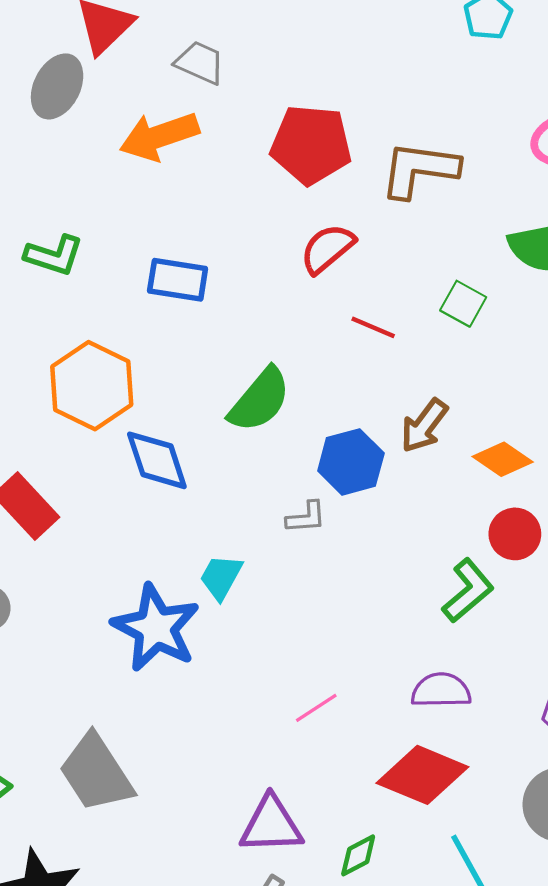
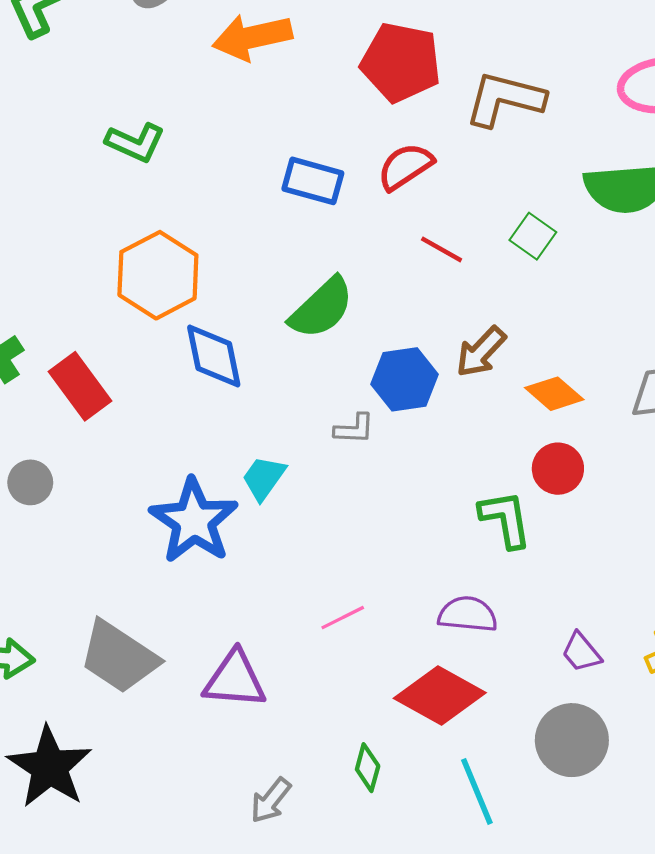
blue rectangle: (178, 280) -> (313, 181), moved
green L-shape: (468, 591) -> (505, 519), turned -66
gray trapezoid: (96, 773) -> (119, 657), turned -30
purple triangle: (271, 825) -> (235, 680), moved
green diamond: (358, 855) -> (368, 768), turned -54

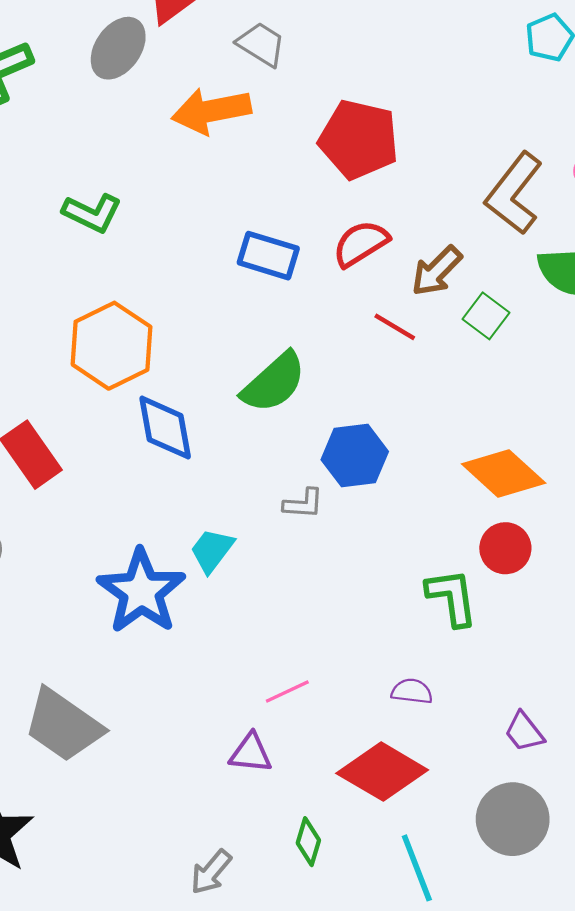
brown L-shape: (505, 99) -> (514, 193), moved, turned -68
brown arrow: (481, 352) -> (437, 271), moved
orange diamond: (554, 394) -> (504, 473), size x1.4
purple semicircle: (468, 614) -> (412, 691), size x0.7
purple triangle: (235, 680) -> (251, 753), moved, size x0.7

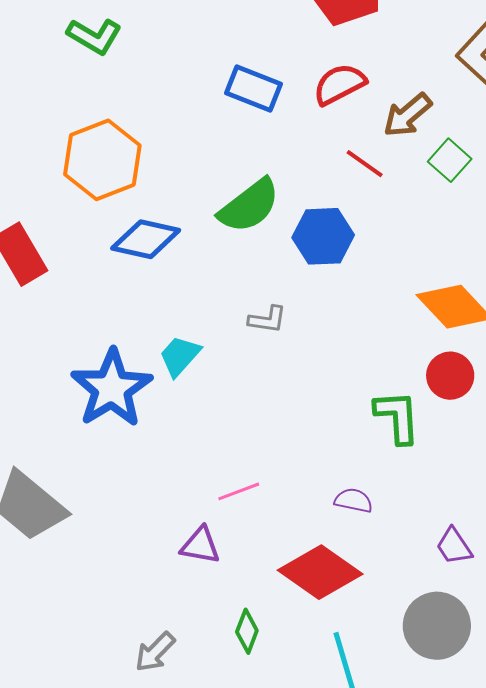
blue diamond: (165, 428) -> (146, 239), turned -72
blue hexagon: (355, 456) -> (323, 236), moved

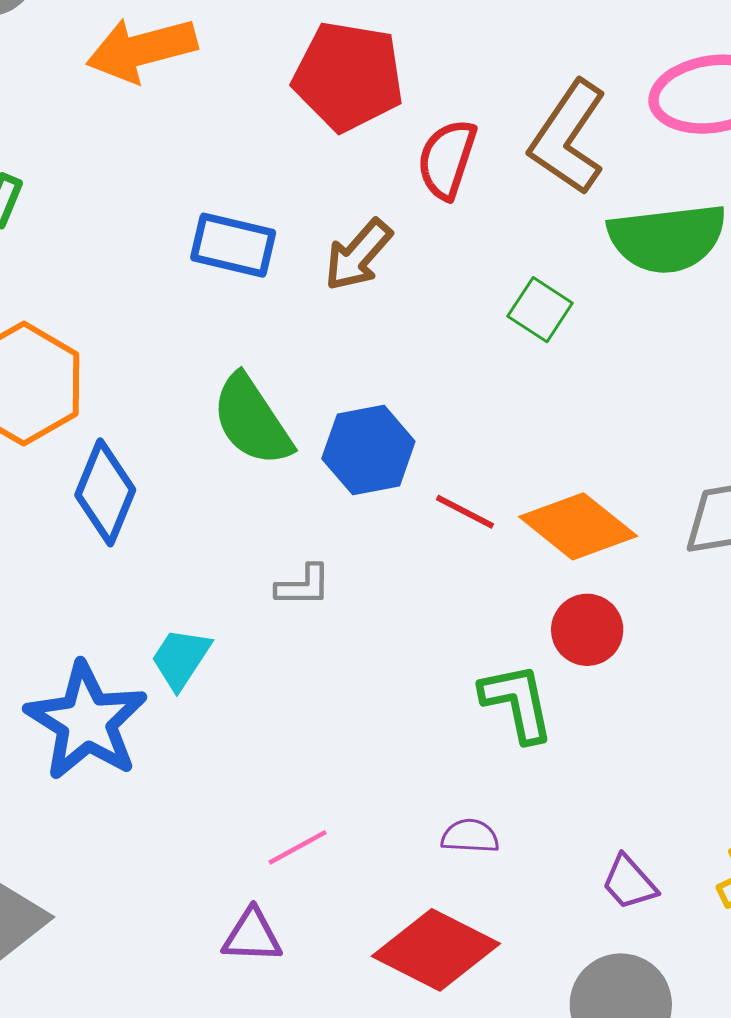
red semicircle: (339, 84) -> (447, 159), moved, turned -36
brown arrow: (407, 115) -> (358, 255), moved
red line: (365, 164) -> (465, 512), moved
green semicircle: (249, 206) -> (252, 420), turned 102
blue diamond: (146, 239) -> (105, 492), turned -72

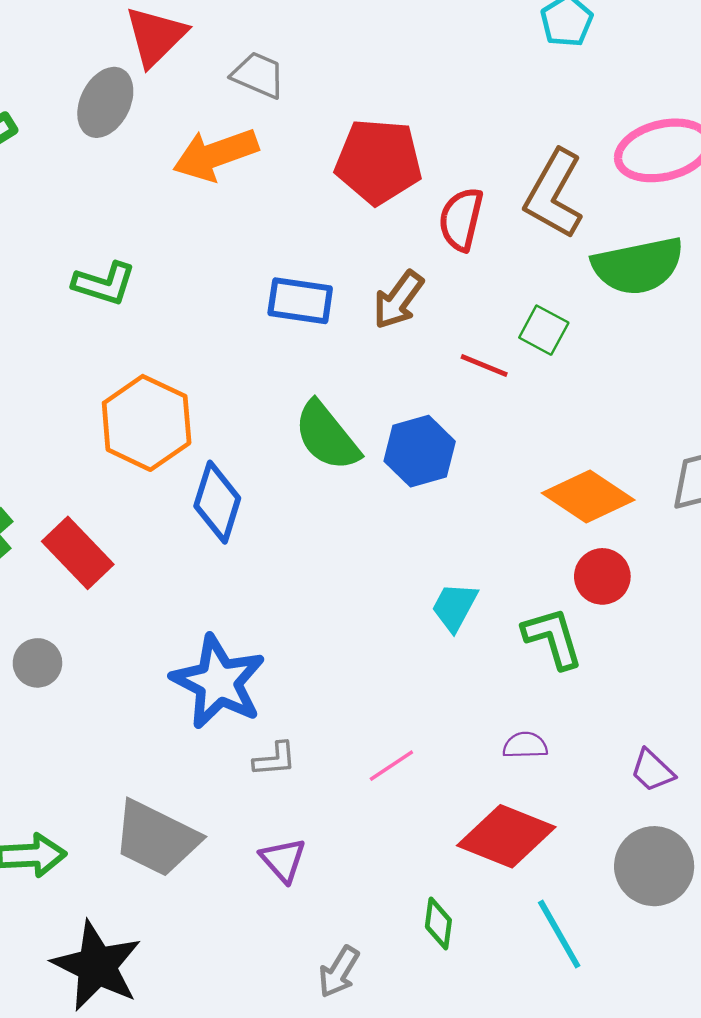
red line: (465, 512) -> (484, 366), moved
gray L-shape: (303, 586) -> (275, 759), moved
cyan trapezoid: (181, 658) -> (454, 607), moved
purple triangle: (252, 936) -> (283, 860), moved, turned 51

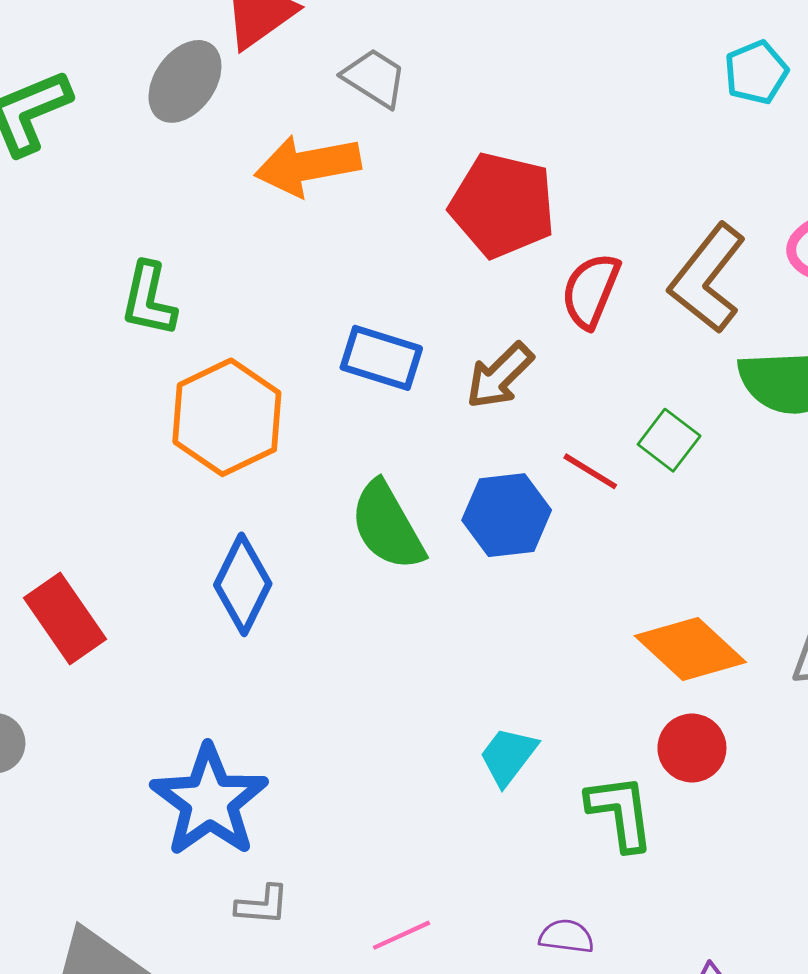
green L-shape: (104, 284) -> (149, 299), turned 76
orange hexagon: (147, 423) -> (227, 417), moved
blue hexagon: (420, 451) -> (507, 515), moved

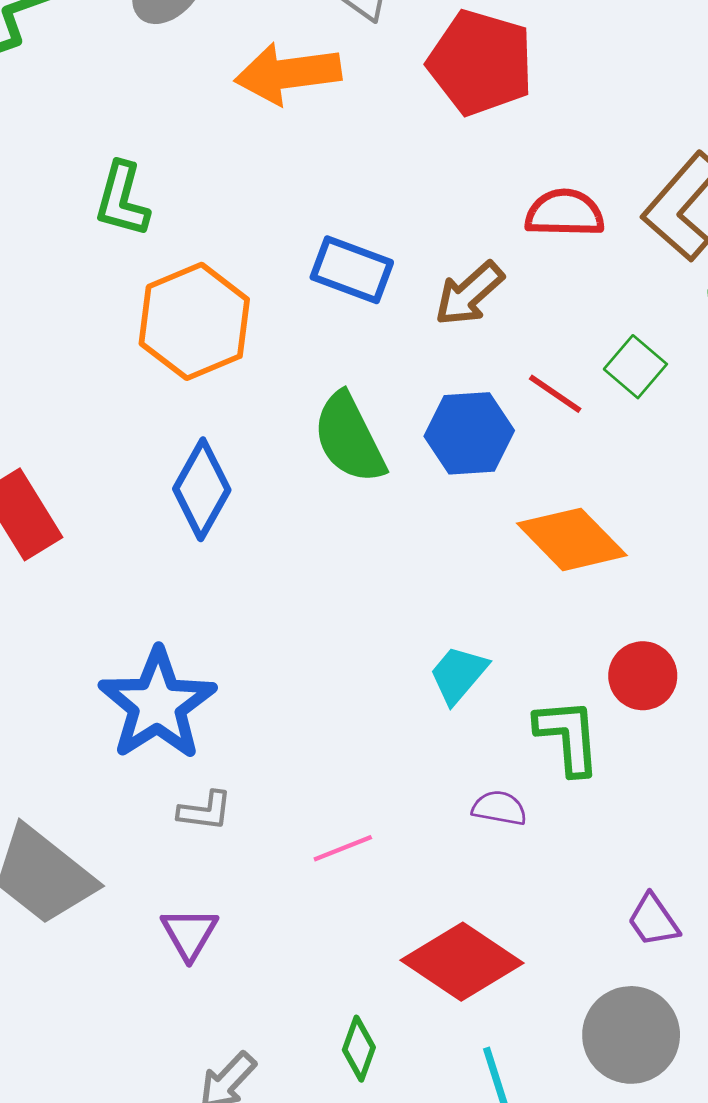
red pentagon: (502, 205) -> (481, 63), moved
red semicircle: (591, 291) -> (565, 213), turned 66
orange diamond: (690, 649) -> (572, 539), moved
purple semicircle: (566, 936) -> (499, 808), moved

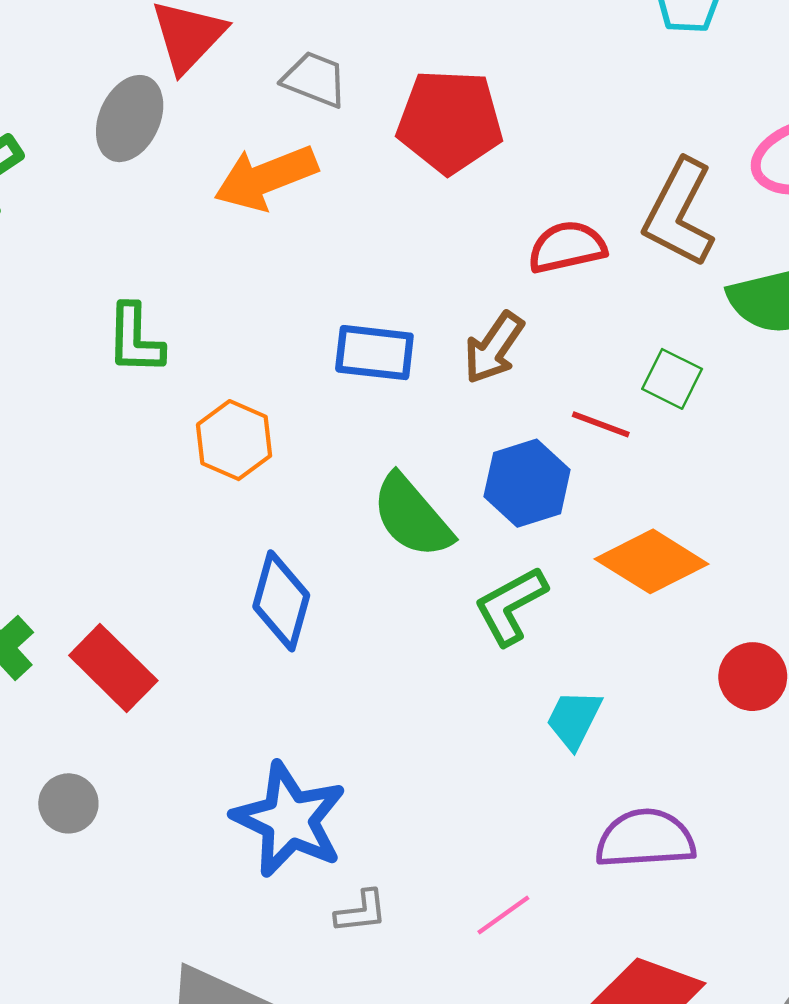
orange hexagon: (194, 321) -> (234, 440), size x0.7
green L-shape: (568, 737) -> (511, 606), moved, turned -100
purple semicircle: (499, 808) -> (645, 839), size x1.8

